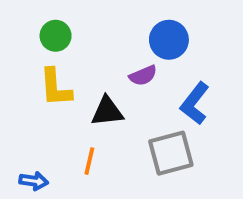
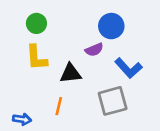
blue L-shape: (195, 103) -> (128, 68), turned -80

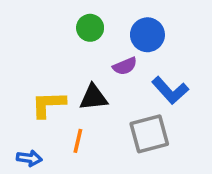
green circle: (36, 23) -> (90, 28), moved
yellow L-shape: (36, 58) -> (48, 104), moved, turned 92

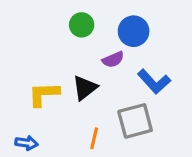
black triangle: (94, 97) -> (85, 88), turned -32
orange line: (78, 141) -> (94, 138), moved

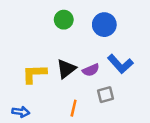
purple semicircle: (113, 60) -> (91, 70), moved
gray square: (135, 121) -> (106, 95), size x0.6

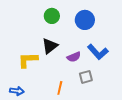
black triangle: (66, 69) -> (50, 46), moved

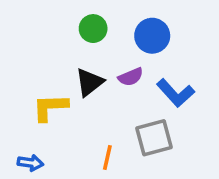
purple semicircle: (74, 57) -> (131, 77), moved
gray square: (86, 77) -> (154, 138), size x1.5

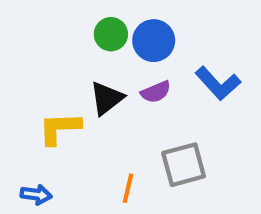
blue circle: (152, 36) -> (154, 41), moved
blue L-shape: (175, 93) -> (218, 83), moved

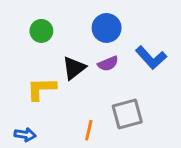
green circle: (111, 34) -> (41, 31), moved

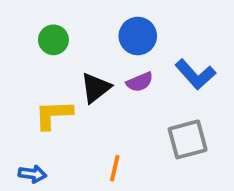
gray square: (127, 114) -> (188, 139), moved

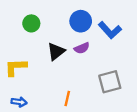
blue L-shape: (195, 74) -> (110, 30), moved
yellow L-shape: (53, 115) -> (16, 67), moved

